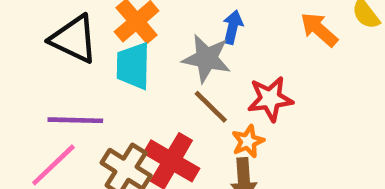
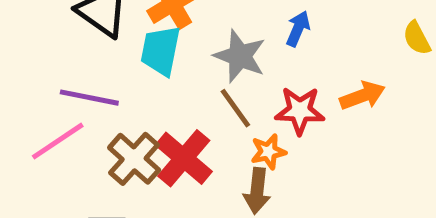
blue arrow: (233, 27) -> (298, 29), moved
orange arrow: (319, 30) -> (362, 96), moved, turned 108

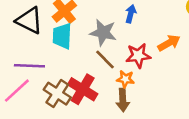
orange star: (268, 152) -> (125, 79), turned 30

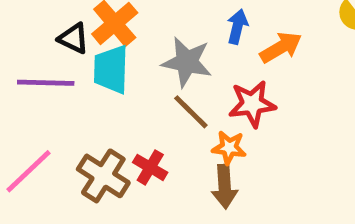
black triangle: (29, 20) -> (73, 38), moved, size x0.6
orange arrow: (169, 43) -> (281, 47), moved
purple line: (29, 66) -> (46, 83), moved
red cross: (83, 89) -> (150, 167), size x0.6

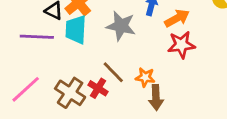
red star: (252, 104) -> (181, 45), moved
brown line: (191, 112) -> (113, 72), moved
brown arrow: (225, 187) -> (156, 97), moved

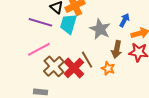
red cross: (98, 88) -> (74, 68), size x1.5
pink line: (26, 89) -> (39, 49), moved
brown arrow: (156, 97) -> (117, 49), moved

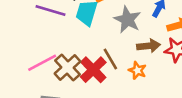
pink line: (39, 49) -> (42, 63), moved
brown arrow: (117, 49) -> (149, 46), turned -108

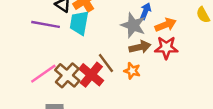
gray star: (127, 20) -> (133, 25), moved

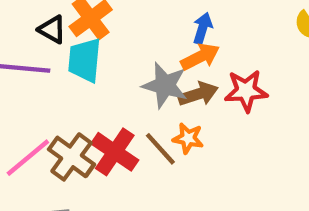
gray star: (133, 25) -> (165, 85), moved
orange arrow: (166, 25) -> (200, 57), moved
brown line: (106, 63) -> (160, 149), moved

